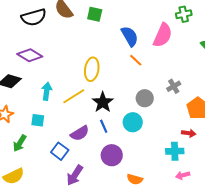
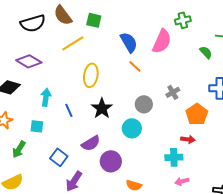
yellow line: (74, 96) -> (73, 43), moved
blue line: (104, 126) -> (69, 110), moved
purple semicircle: (80, 133) -> (91, 143), moved

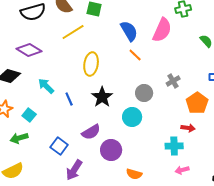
cyan arrow: (46, 97) -> (46, 86), turned -54
cyan square: (37, 126) -> (29, 115), moved, turned 32
green arrow: (19, 149) -> (19, 138), turned 42

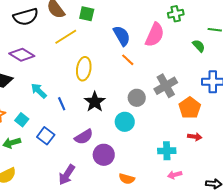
gray cross: (173, 81) -> (166, 86), size x1.6
red arrow: (188, 128) -> (195, 137), moved
blue square: (59, 146) -> (46, 136), moved

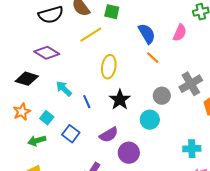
pink semicircle: (155, 35) -> (180, 33), size x0.7

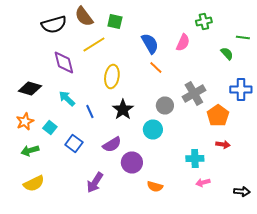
purple diamond: (47, 53) -> (64, 62), moved, turned 45
green arrow: (37, 141) -> (30, 150), moved

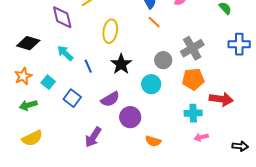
orange pentagon: (218, 116) -> (193, 79), moved, turned 30
red arrow: (223, 144) -> (221, 99), size x1.6

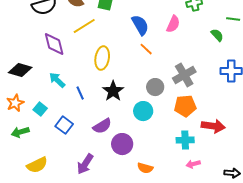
yellow semicircle: (32, 138) -> (37, 165), moved

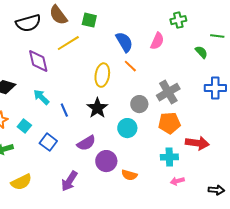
yellow ellipse: (102, 58) -> (102, 75), moved
orange semicircle: (145, 168) -> (129, 175), moved

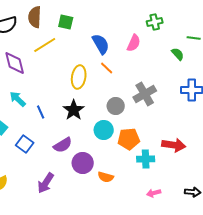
brown semicircle: (58, 15) -> (35, 17), turned 40
orange pentagon: (169, 123) -> (129, 139), moved
pink arrow: (177, 181) -> (154, 193), moved

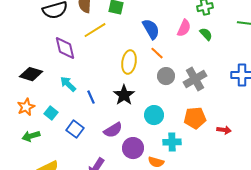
green semicircle: (178, 54) -> (206, 34), moved
gray circle: (116, 106) -> (166, 76), moved
orange pentagon: (129, 139) -> (195, 118), moved
red arrow: (174, 145) -> (224, 130), size x0.6
cyan cross: (146, 159) -> (172, 142), moved

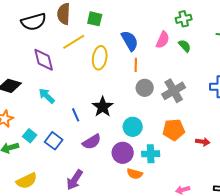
orange line: (157, 53) -> (136, 65), turned 48
yellow ellipse: (129, 62) -> (100, 58), moved
blue line: (91, 97) -> (76, 115), moved
cyan square: (51, 113) -> (30, 136), moved
purple circle: (133, 148) -> (123, 153), moved

